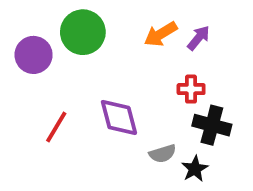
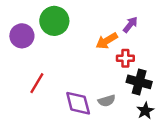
orange arrow: (161, 34) -> (107, 41), moved
purple diamond: (119, 118) -> (78, 103), moved
black star: (195, 169) -> (145, 111), moved

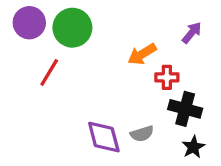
purple arrow: (130, 25) -> (192, 33), moved
purple circle: (22, 36) -> (29, 23), moved
red line: (37, 83) -> (49, 72), moved

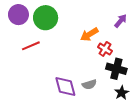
red line: (49, 72) -> (31, 46), turned 36
red cross: (167, 77) -> (105, 49), turned 32

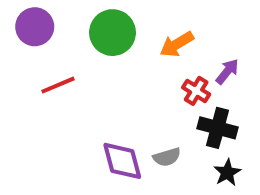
green circle: (46, 18) -> (112, 33), moved
purple arrow: (121, 21) -> (227, 71), moved
orange arrow: (89, 34) -> (177, 44), moved

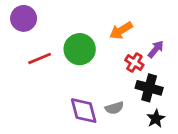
green circle: (112, 33) -> (80, 49), moved

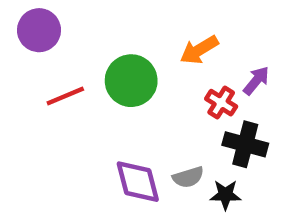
black star: (156, 119) -> (225, 195), moved, turned 30

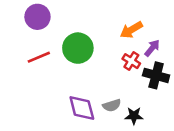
purple circle: (39, 30) -> (37, 17), moved
orange arrow: (199, 50) -> (131, 30), moved
black cross: (245, 144) -> (156, 75), moved

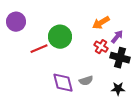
purple circle: (37, 17) -> (16, 22), moved
red line: (39, 57) -> (39, 49), moved
black star: (134, 116) -> (118, 89), moved

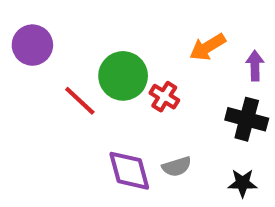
purple arrow: (117, 37) -> (255, 66), moved, turned -40
red cross: (101, 47) -> (164, 97), moved
red line: (39, 49) -> (80, 101), turned 66

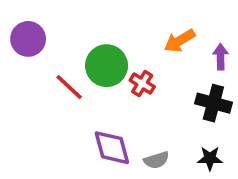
gray semicircle: (177, 167) -> (156, 160), moved

